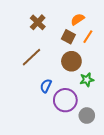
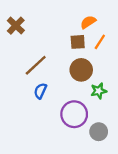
brown cross: (38, 22) -> (16, 26), moved
brown square: (68, 37) -> (78, 42), turned -32
blue semicircle: (46, 86) -> (40, 91), moved

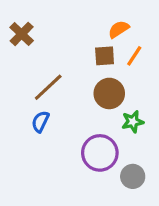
blue semicircle: (40, 91) -> (40, 122), moved

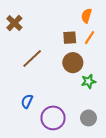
orange semicircle: (119, 29) -> (86, 16), moved, turned -40
blue semicircle: (40, 122) -> (27, 101), moved
purple circle: (100, 153) -> (53, 118), moved

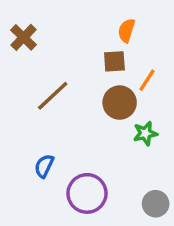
orange semicircle: (86, 16) -> (126, 31), moved
orange line: (90, 38) -> (147, 80), moved
gray circle: (88, 118) -> (156, 204), moved

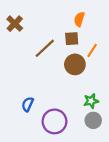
brown line: (53, 96) -> (45, 48), moved
green star: (145, 133) -> (91, 101), moved
gray circle: (156, 204) -> (93, 120), moved

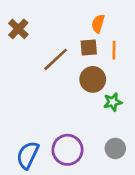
orange line: (92, 50) -> (114, 50), moved, turned -32
green star: (91, 101) -> (113, 102), moved
blue semicircle: (28, 104) -> (28, 155), moved, size x1.5

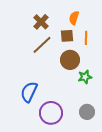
brown cross: (18, 29) -> (41, 22), moved
blue semicircle: (28, 155) -> (29, 92), moved

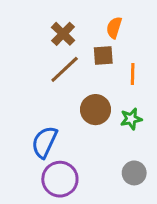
orange line: (86, 38) -> (133, 74), moved
brown circle: (70, 60) -> (96, 110), moved
purple circle: (51, 113) -> (60, 179), moved

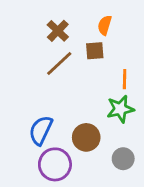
orange line: (133, 74) -> (125, 79), moved
brown circle: (96, 110) -> (86, 137), moved
green star: (131, 119) -> (120, 109), size x1.4

